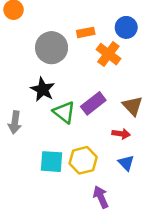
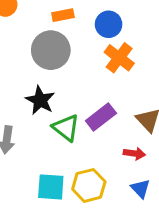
blue circle: (126, 27) -> (109, 24), moved
orange rectangle: (86, 32) -> (63, 15), moved

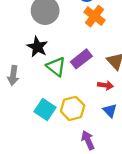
cyan square: (51, 187) -> (45, 109), turned 30

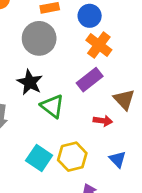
purple rectangle: (81, 59) -> (90, 80), moved
red arrow: (105, 85) -> (103, 121), moved

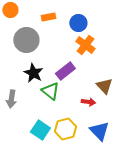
gray circle: (39, 38) -> (26, 40), moved
purple rectangle: (90, 80) -> (65, 71), moved
blue triangle: (117, 159) -> (99, 131), size x1.5

